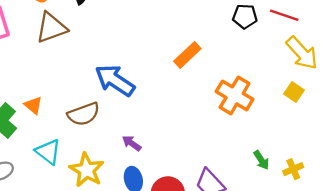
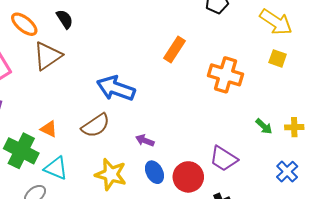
cyan triangle: (48, 152) -> (56, 168), moved
yellow cross: (293, 169) -> (294, 127), turned 36

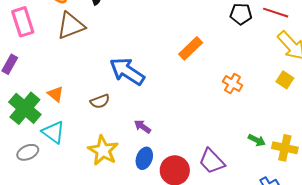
orange cross: (226, 75) -> (233, 84), size x0.6
brown semicircle: (96, 125) -> (100, 101), size x0.7
green arrow: (264, 126) -> (257, 140), turned -30
yellow cross: (294, 127) -> (285, 148), size x1.4
blue ellipse: (154, 172) -> (144, 158), turned 35

